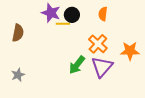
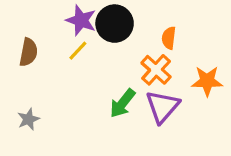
orange semicircle: (103, 14) -> (169, 38), moved
black circle: (72, 15) -> (115, 24), size x1.5
yellow line: (63, 24) -> (78, 51), moved, turned -48

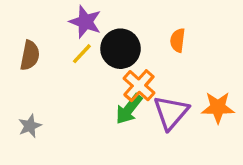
black circle: (115, 24) -> (121, 49), moved
orange cross: (156, 70) -> (139, 86), moved
orange star: (207, 81) -> (218, 107), moved

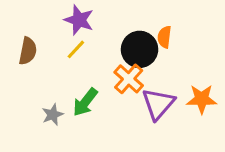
black circle: (121, 49) -> (140, 49), moved
green arrow: (129, 109) -> (85, 102), moved
gray star: (30, 126) -> (53, 115), moved

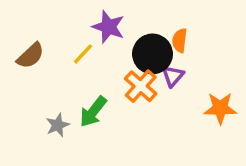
purple star: (79, 20) -> (108, 27), moved
brown semicircle: (28, 51) -> (30, 56), turned 36
purple triangle: (158, 104) -> (173, 76), moved, size x0.6

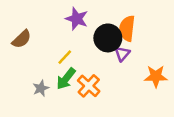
orange semicircle: (180, 40) -> (127, 28), size x1.5
yellow line: (83, 54) -> (65, 57), moved
orange cross: (141, 86) -> (89, 86), moved

